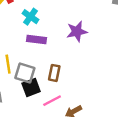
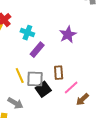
purple rectangle: (36, 40) -> (37, 50), turned -42
pink line: (52, 101) -> (71, 87), moved

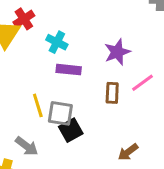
purple rectangle: (37, 50) -> (69, 70), turned 49
brown rectangle: (59, 73) -> (112, 93), moved
pink line: (71, 87) -> (143, 83), moved

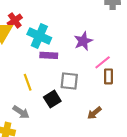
cyan cross: (57, 42) -> (39, 36), size x1.5
brown rectangle: (112, 93) -> (108, 76), moved
gray square: (60, 113) -> (69, 81), moved

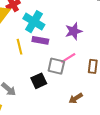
pink line: (103, 62) -> (68, 58), moved
yellow line: (28, 82) -> (20, 47), moved

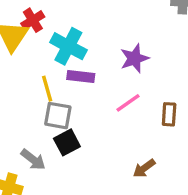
gray square: (56, 66) -> (58, 116), moved
black square: (39, 81) -> (67, 142), moved

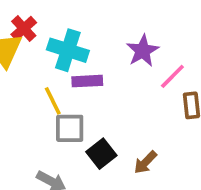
pink line: (128, 103) -> (172, 76), moved
black square: (67, 142) -> (101, 154), moved
brown arrow: (144, 168) -> (145, 162), moved

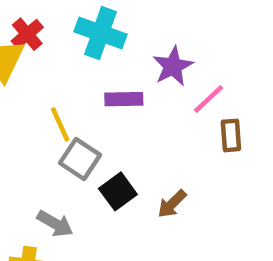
cyan cross: (68, 50) -> (100, 33), moved
purple rectangle: (87, 81) -> (124, 99), moved
gray square: (70, 128) -> (80, 159), turned 32

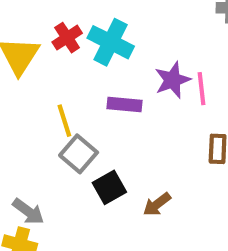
red cross: (27, 34) -> (67, 38), moved
pink line: (209, 99) -> (201, 89), moved, turned -60
gray arrow: (55, 224) -> (28, 212), moved

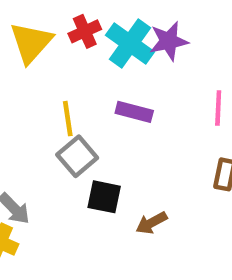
purple star: (173, 80) -> (169, 41), moved
black square: (109, 187) -> (104, 197), turned 32

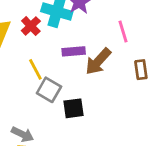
red cross: (85, 31) -> (31, 26), moved
brown arrow: (151, 223) -> (98, 61), moved, size x1.5

